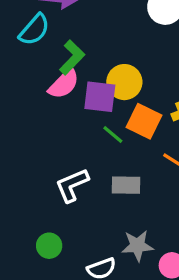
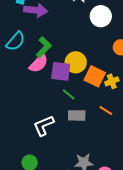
cyan semicircle: (34, 30) -> (16, 41), moved
orange square: (144, 121) -> (95, 76), moved
gray rectangle: (126, 185) -> (77, 115), moved

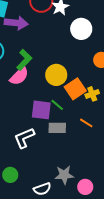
purple square: (61, 71) -> (41, 110), moved
orange square: (95, 76) -> (75, 89), turned 30
green line: (69, 94) -> (57, 105), moved

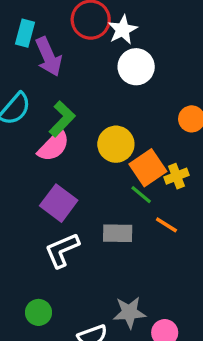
purple arrow: (16, 23) -> (49, 57), turned 60
white circle: (81, 29) -> (136, 67), moved
green line: (57, 105) -> (141, 195), moved
purple square: (41, 110) -> (59, 203), moved, turned 30

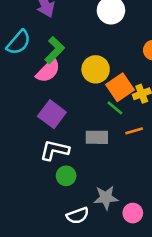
orange line: (166, 225) -> (134, 131), turned -48
white L-shape: (62, 250) -> (55, 150), turned 36
green circle: (38, 312) -> (66, 176), moved

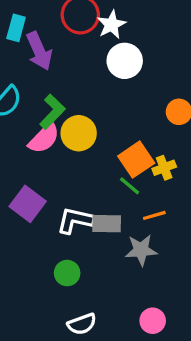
yellow circle: (96, 69) -> (79, 133), moved
purple square: (52, 114) -> (28, 204), moved
white L-shape: (55, 150) -> (75, 220), moved
gray star: (106, 198) -> (141, 250), moved

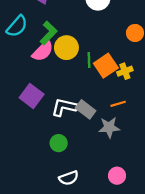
green line: (130, 186) -> (89, 60), moved, turned 48
gray rectangle: (107, 224) -> (86, 109), turned 36

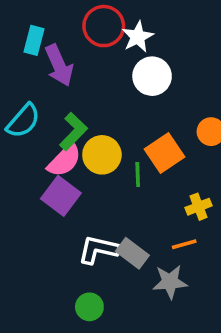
orange square: (106, 66) -> (165, 153), moved
yellow cross: (125, 71) -> (199, 207), moved
purple square: (32, 96) -> (61, 196), moved

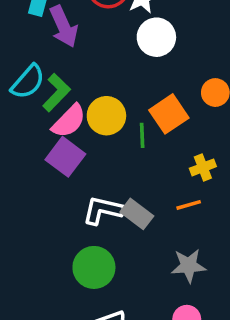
green L-shape: (73, 132) -> (56, 93), moved
gray star: (170, 282) -> (189, 266), moved
green circle: (89, 307) -> (94, 267), size x1.5

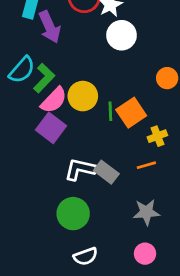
orange square: (169, 114) -> (131, 113), moved

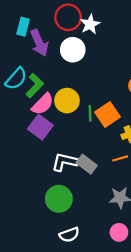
white circle: (122, 35) -> (73, 50), moved

